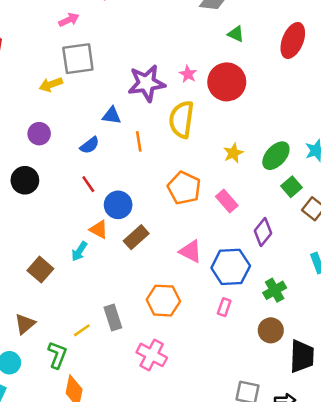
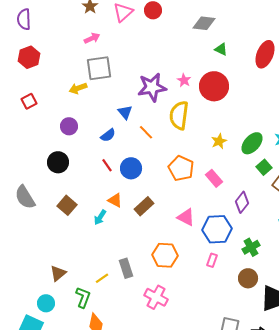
blue triangle: (112, 116) -> (125, 112), turned 42
orange line: (139, 141) -> (146, 132), turned -35
blue circle: (118, 205) -> (131, 168), moved
brown square: (40, 270) -> (67, 205), moved

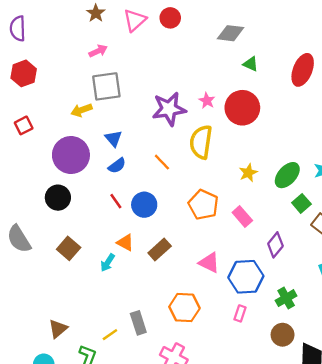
blue triangle: (125, 112) -> (113, 138), moved
purple circle: (69, 126) -> (71, 155), size x1.8

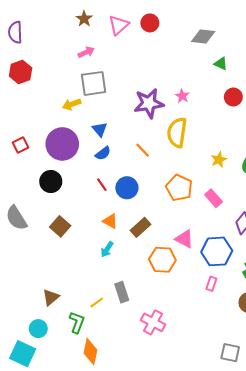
red circle: (242, 108) -> (233, 97), moved, size x0.6
red square: (24, 125) -> (21, 145), moved
cyan arrow: (108, 263) -> (107, 249), moved
orange hexagon: (184, 308) -> (162, 260), moved

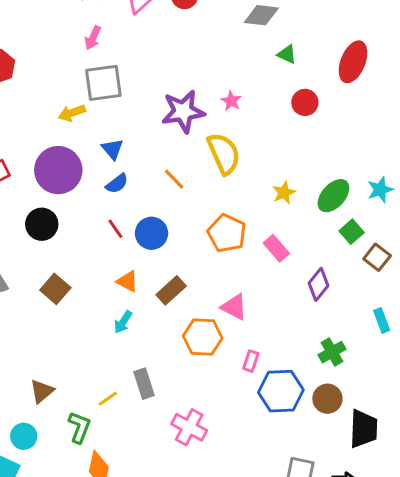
pink arrow: (86, 52) -> (93, 38), turned 140
yellow semicircle: (177, 132) -> (224, 154), turned 148
blue hexagon: (217, 251) -> (281, 391), moved
pink rectangle: (211, 284) -> (251, 361), moved

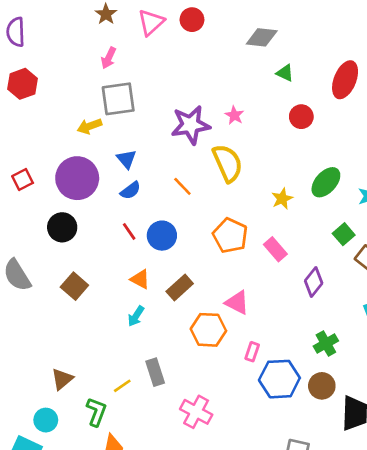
green ellipse: (333, 196) -> (326, 182), moved

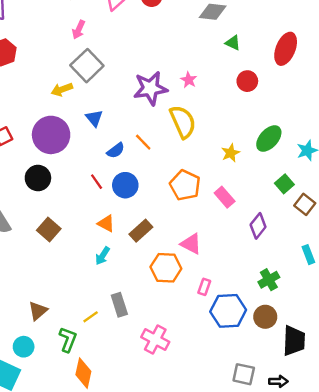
gray square: (118, 99) -> (87, 66), turned -36
blue semicircle: (130, 190) -> (116, 150), moved

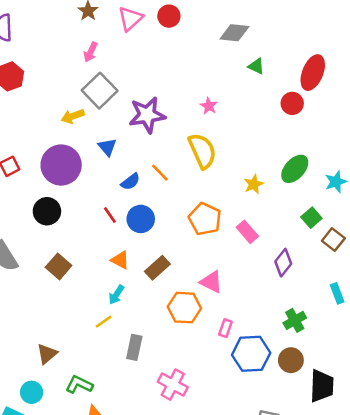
red circle: (247, 81) -> (292, 103), moved
purple star: (150, 88) -> (147, 115), moved
gray rectangle: (119, 305) -> (134, 347), turned 30
yellow line: (91, 317) -> (103, 322), moved
green L-shape: (68, 340) -> (79, 385), turned -85

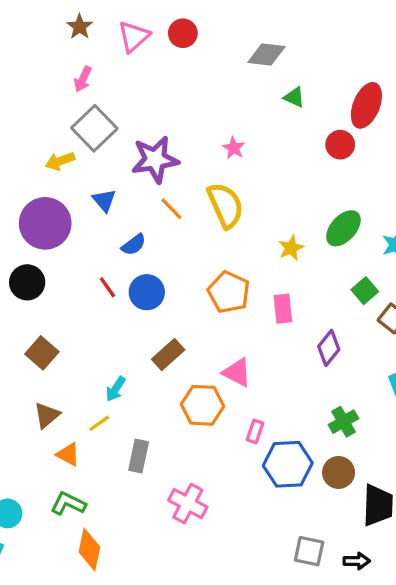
orange line: (160, 173) -> (171, 209), moved
pink rectangle: (247, 232) -> (283, 309), turned 35
orange triangle: (120, 260) -> (68, 454), moved
brown triangle: (47, 354) -> (47, 415), moved

